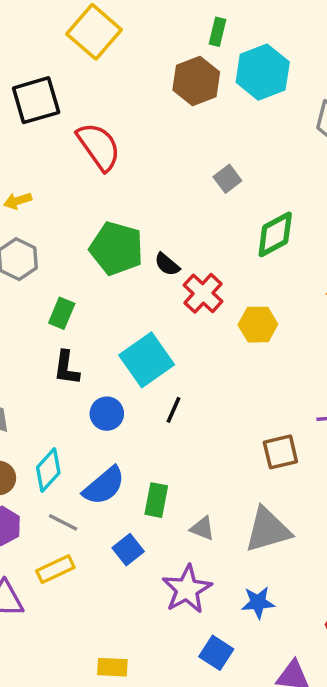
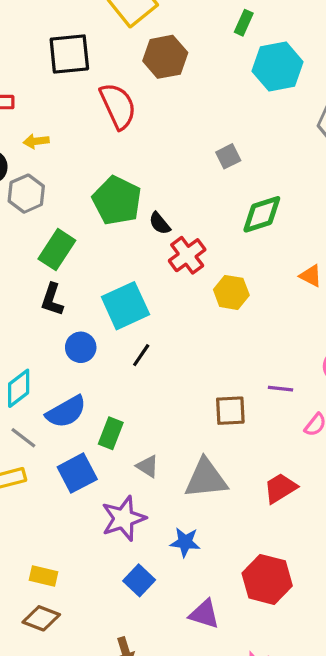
brown hexagon: (196, 81) -> (165, 57), moved
green rectangle: (62, 313) -> (57, 250), size x1.4
blue square: (128, 550) -> (77, 473), size x1.4

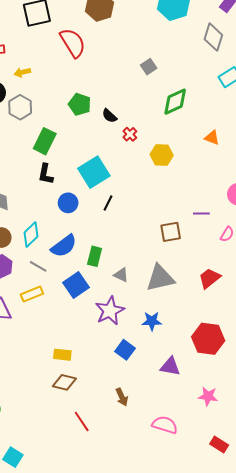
green pentagon: (117, 200) -> (80, 104), size x0.7
red cross: (187, 255) -> (130, 134), size x0.6

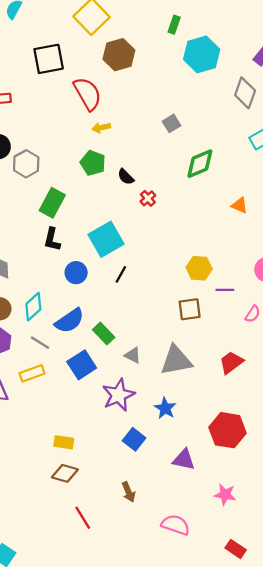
yellow arrow: (22, 72) -> (101, 128), moved
yellow hexagon: (162, 155) -> (199, 268), moved
green rectangle: (95, 256) -> (104, 333), turned -60
blue star: (152, 321) -> (165, 408), turned 30

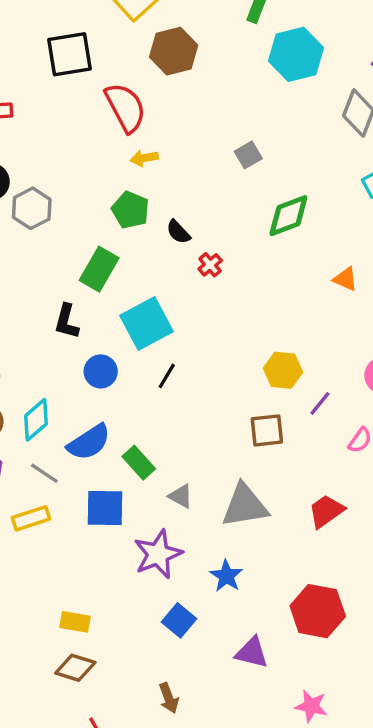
green rectangle: (52, 203) -> (99, 269), moved
purple line: (225, 290) -> (320, 403), turned -54
blue square: (82, 365) -> (105, 508), turned 32

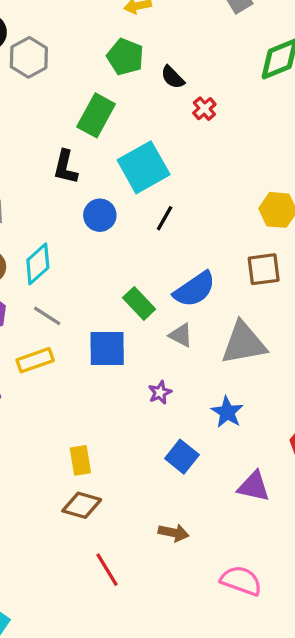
blue semicircle: (89, 442) -> (195, 289), moved
purple star: (158, 554) -> (160, 392), size x0.5
yellow rectangle: (75, 622) -> (80, 460), turned 72
brown arrow: (169, 698) -> (174, 533), turned -56

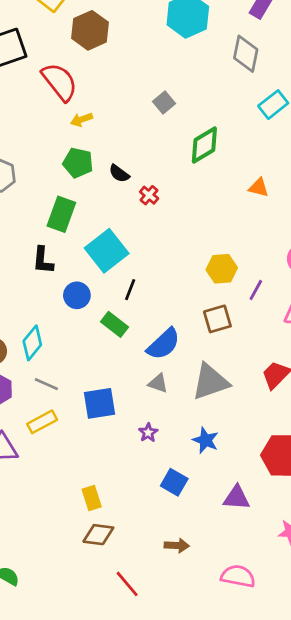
green rectangle: (139, 303) -> (115, 324), moved

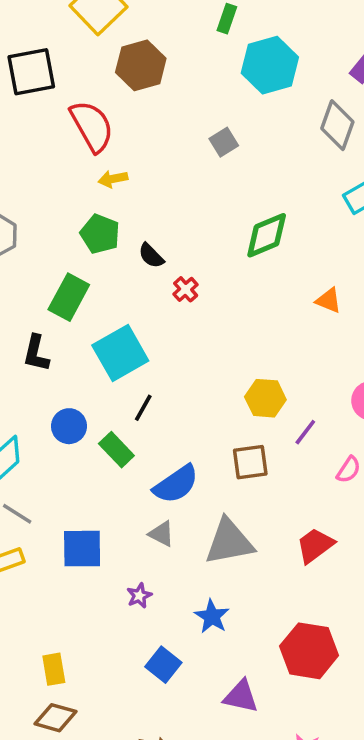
gray square: (164, 102) -> (224, 142), moved
blue circle: (77, 295) -> (69, 426), moved

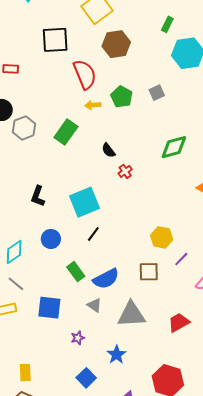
green pentagon: (100, 234) -> (122, 97), moved
green rectangle: (69, 297) -> (66, 132), moved
green rectangle: (116, 450) -> (76, 272), moved

